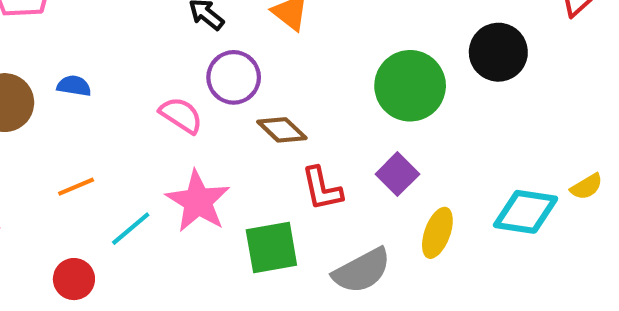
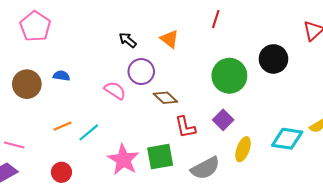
pink star: (198, 201) -> (123, 160), moved
cyan line: (131, 229) -> (89, 132), moved

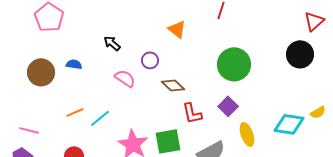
black arrow: (128, 40) -> (112, 43), moved
black circle: (273, 59) -> (300, 54), moved
purple circle: (141, 72) -> (150, 60), size x0.7
yellow ellipse: (243, 149) -> (247, 134), turned -40

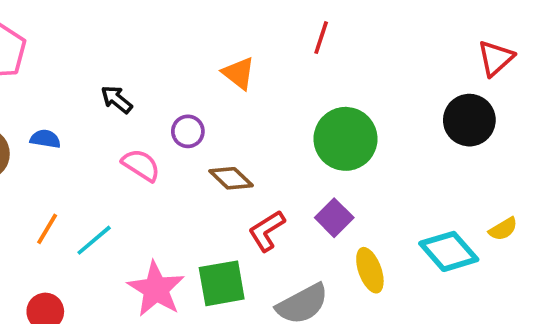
orange line: (75, 112) -> (47, 229), turned -36
red L-shape: (192, 113) -> (267, 231), turned 70
cyan diamond: (289, 124) -> (449, 251), turned 40

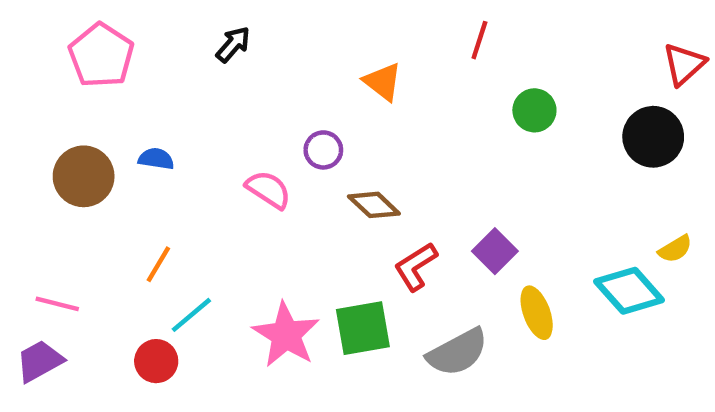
black arrow: (117, 99) -> (233, 44), moved, turned 92
green circle: (346, 139) -> (534, 110), moved, size x0.6
yellow semicircle: (503, 229) -> (675, 249), moved
cyan line: (94, 240) -> (191, 315), moved

